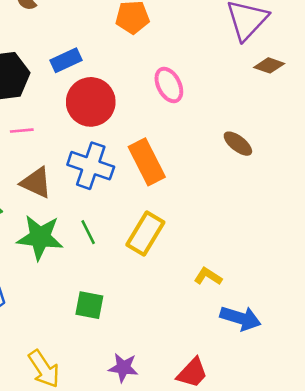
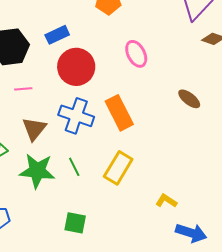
brown triangle: (36, 183) -> (34, 129), turned 44

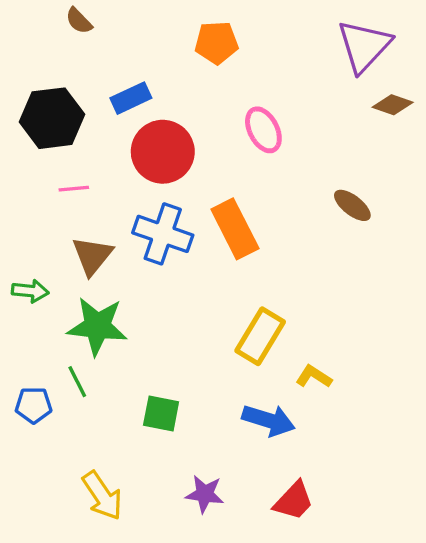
green line: (74, 167) -> (77, 382), moved
yellow rectangle: (118, 168) -> (260, 336), moved
blue arrow: (191, 233) -> (268, 420), moved

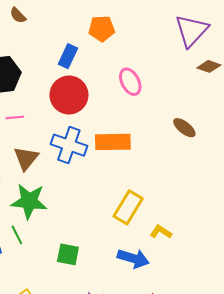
blue rectangle: (131, 98) -> (68, 56), moved, turned -40
orange rectangle: (235, 229) -> (113, 142), turned -64

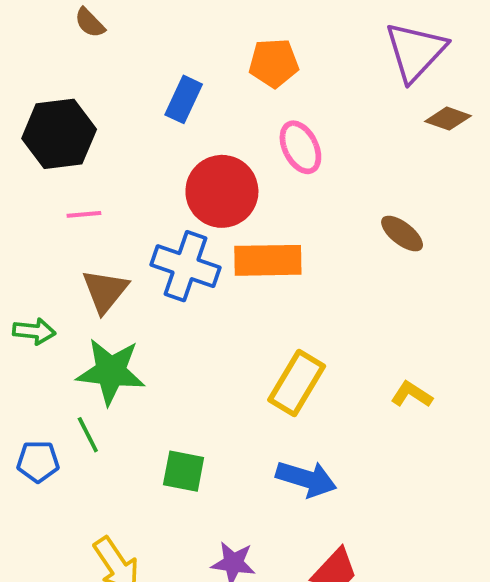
orange pentagon: (102, 29) -> (274, 63), moved
red circle: (69, 95) -> (222, 191), moved
yellow L-shape: (161, 232) -> (412, 394), moved

